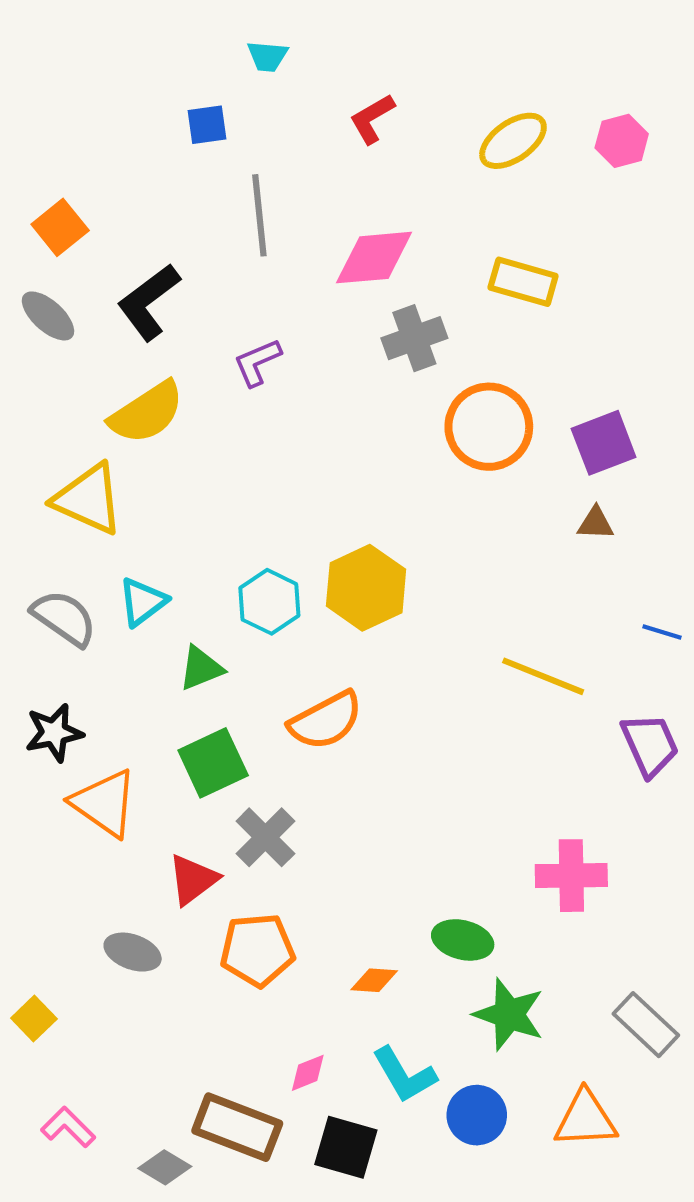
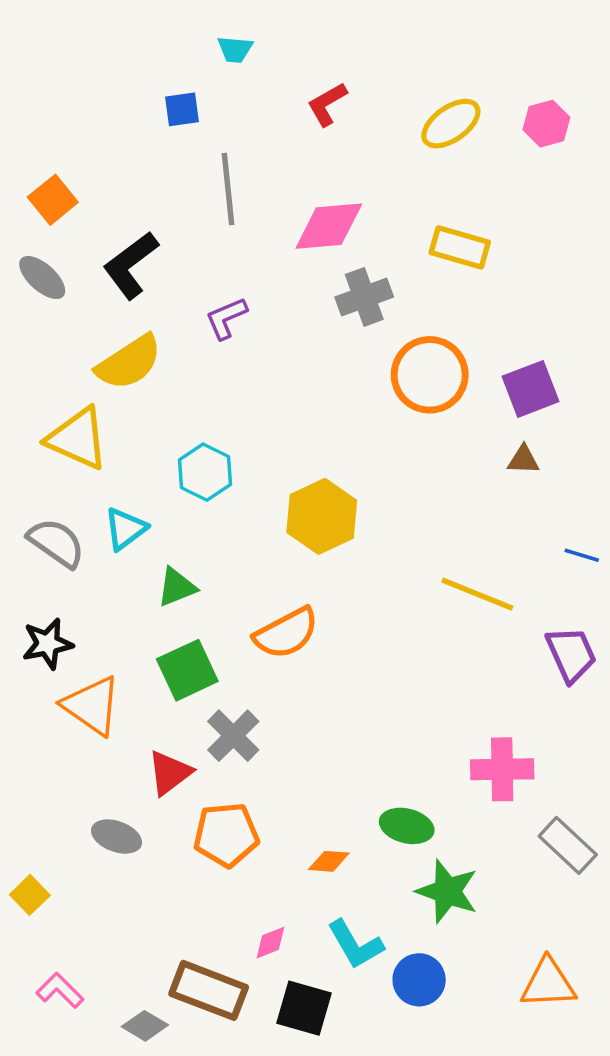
cyan hexagon: (269, 602) -> (205, 472), moved
gray rectangle: (646, 1025) -> (568, 845), moved
orange triangle: (585, 1119) -> (548, 983), moved

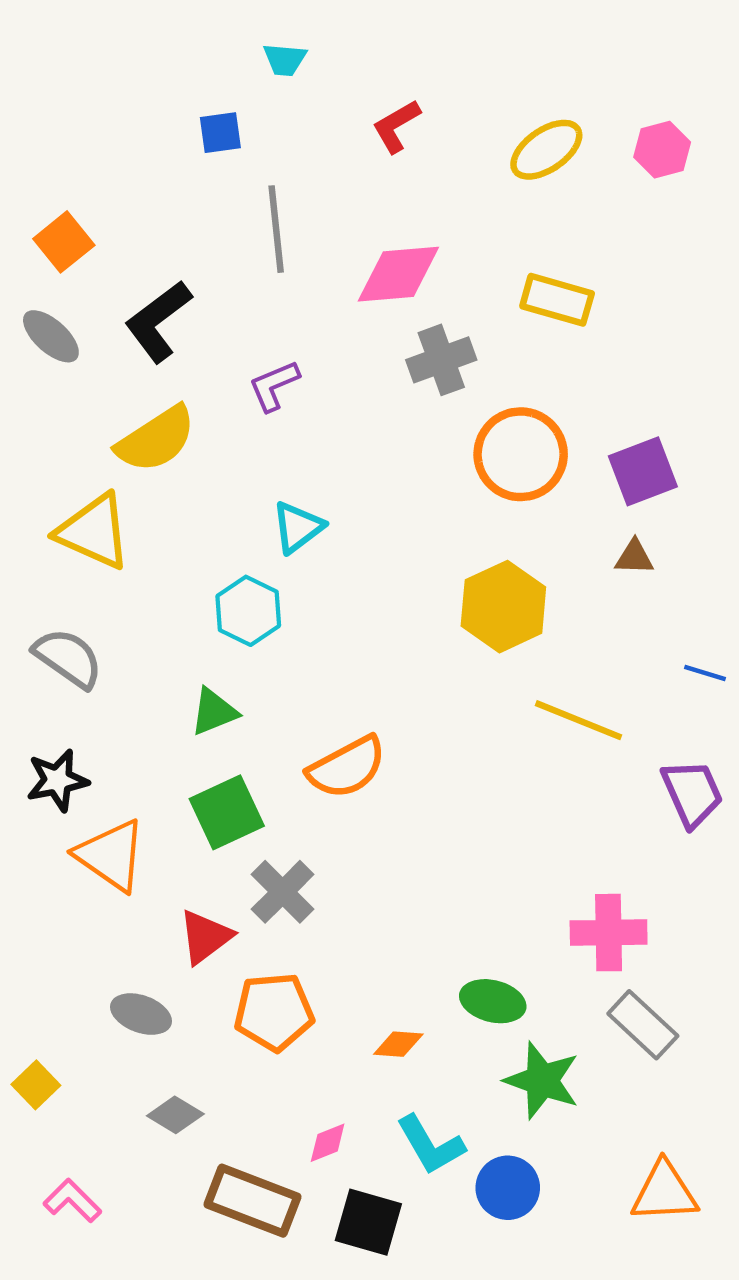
cyan hexagon: (205, 472) -> (248, 611), moved
yellow hexagon: (322, 516) -> (503, 607), moved
cyan triangle: (125, 529) -> (298, 527), moved
gray rectangle: (568, 845) -> (643, 1025), moved
gray diamond: (145, 1026) -> (175, 1115), moved

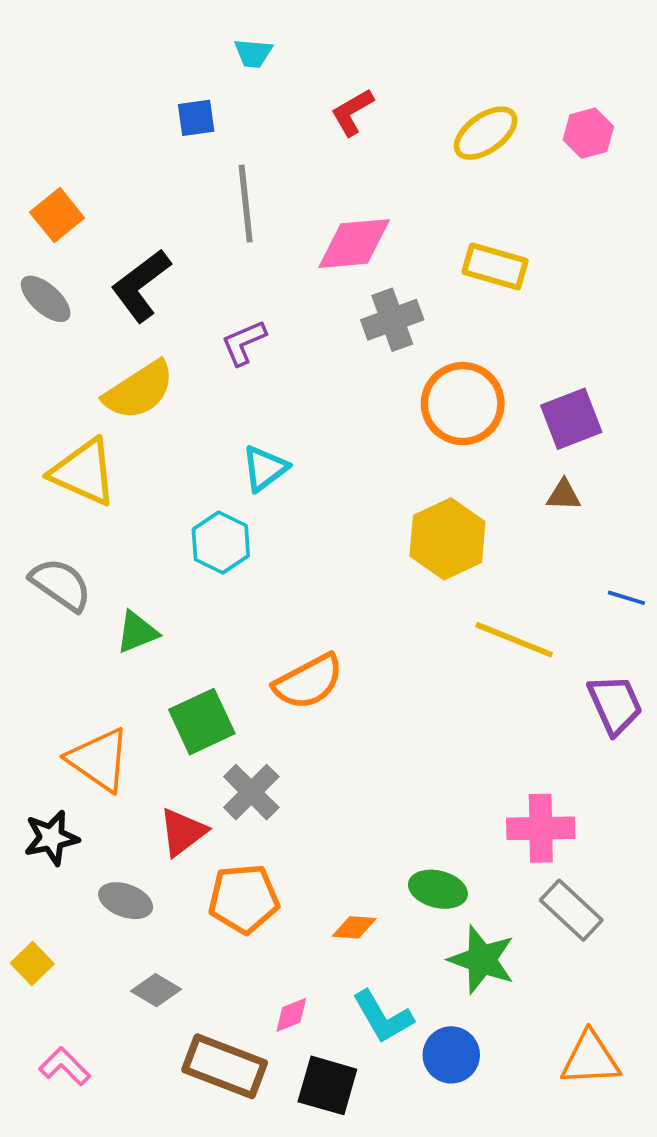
green triangle: (214, 712) -> (137, 632), moved
black star: (57, 780) -> (51, 838), moved

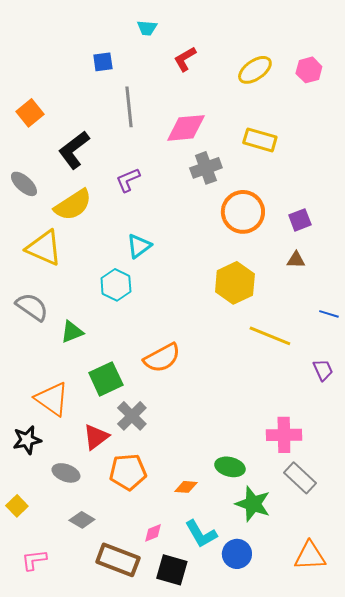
cyan trapezoid: (253, 53) -> (147, 28), moved
gray ellipse: (46, 299) -> (24, 184), moved
purple square: (571, 419) -> (300, 220), size x0.7
purple trapezoid: (615, 704) -> (323, 370), size x0.7
pink L-shape: (65, 1066) -> (34, 560), turned -52

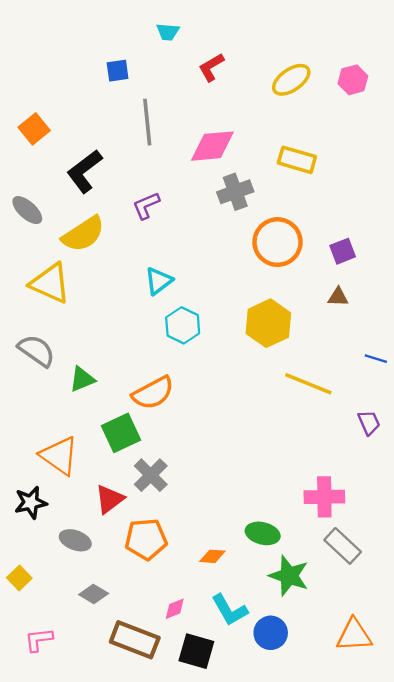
cyan hexagon: (116, 285) -> (183, 325), moved
orange semicircle: (162, 358) -> (153, 393), moved

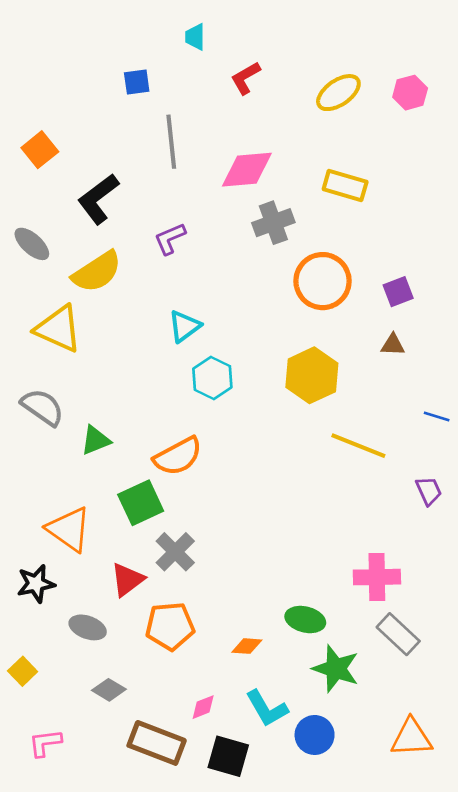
cyan trapezoid: (168, 32) -> (195, 37), turned 85

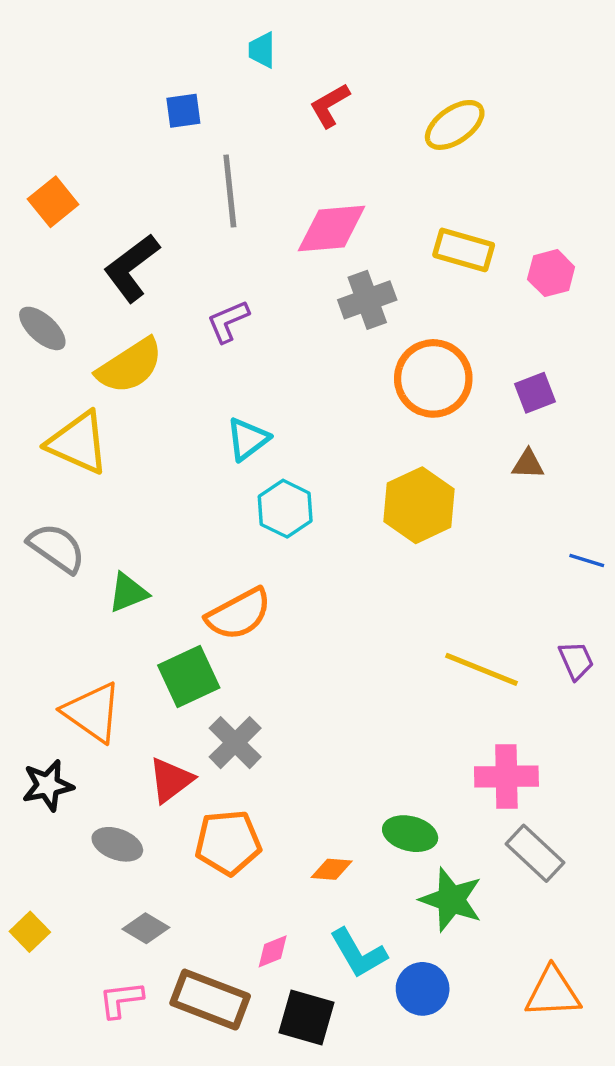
pink hexagon: (410, 93) -> (551, 273), moved
yellow line: (358, 446) -> (481, 669), moved
yellow square: (23, 671) -> (30, 932), moved
pink L-shape: (45, 743) -> (121, 1000), moved

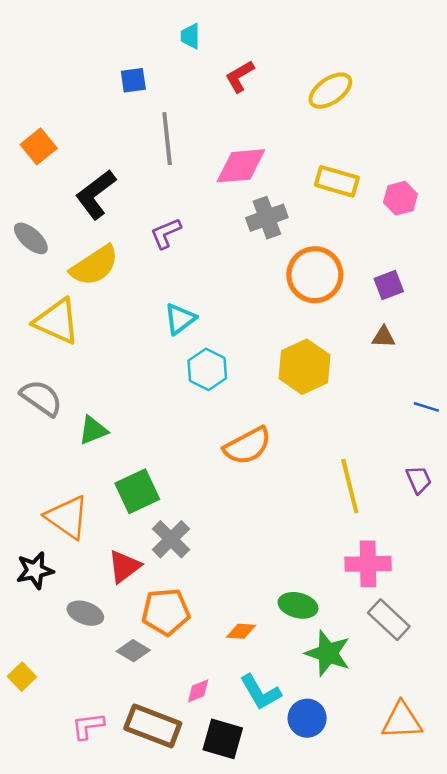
orange semicircle: (239, 614) -> (247, 446), moved
yellow line: (481, 669) -> (350, 486), turned 54
gray diamond: (146, 928) -> (133, 651), moved

